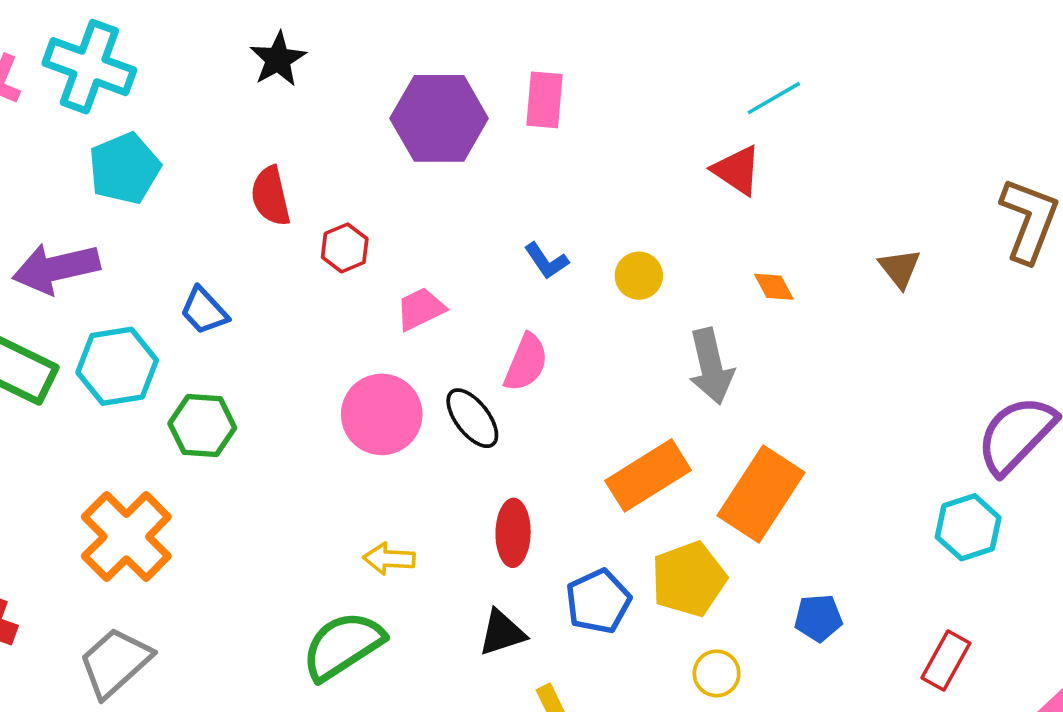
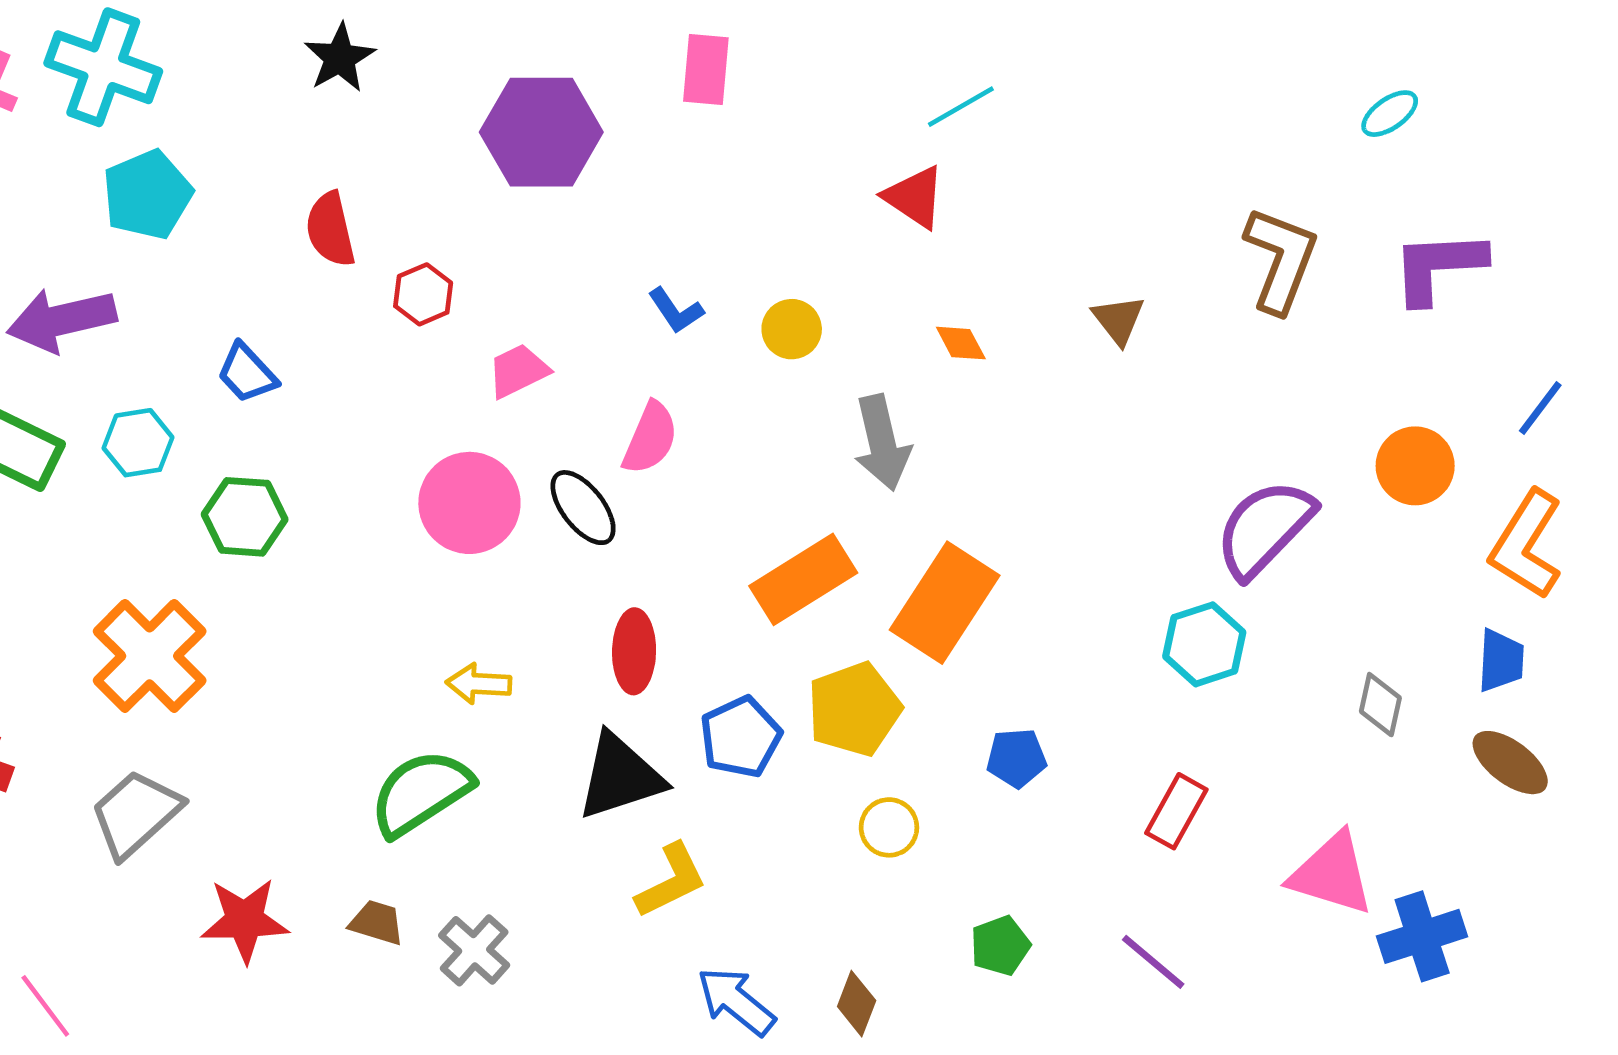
pink rectangle: (544, 100) -> (706, 70), moved
cyan hexagon: (117, 366) -> (138, 443), size x0.7
black triangle: (502, 633) -> (620, 776), size x1.5

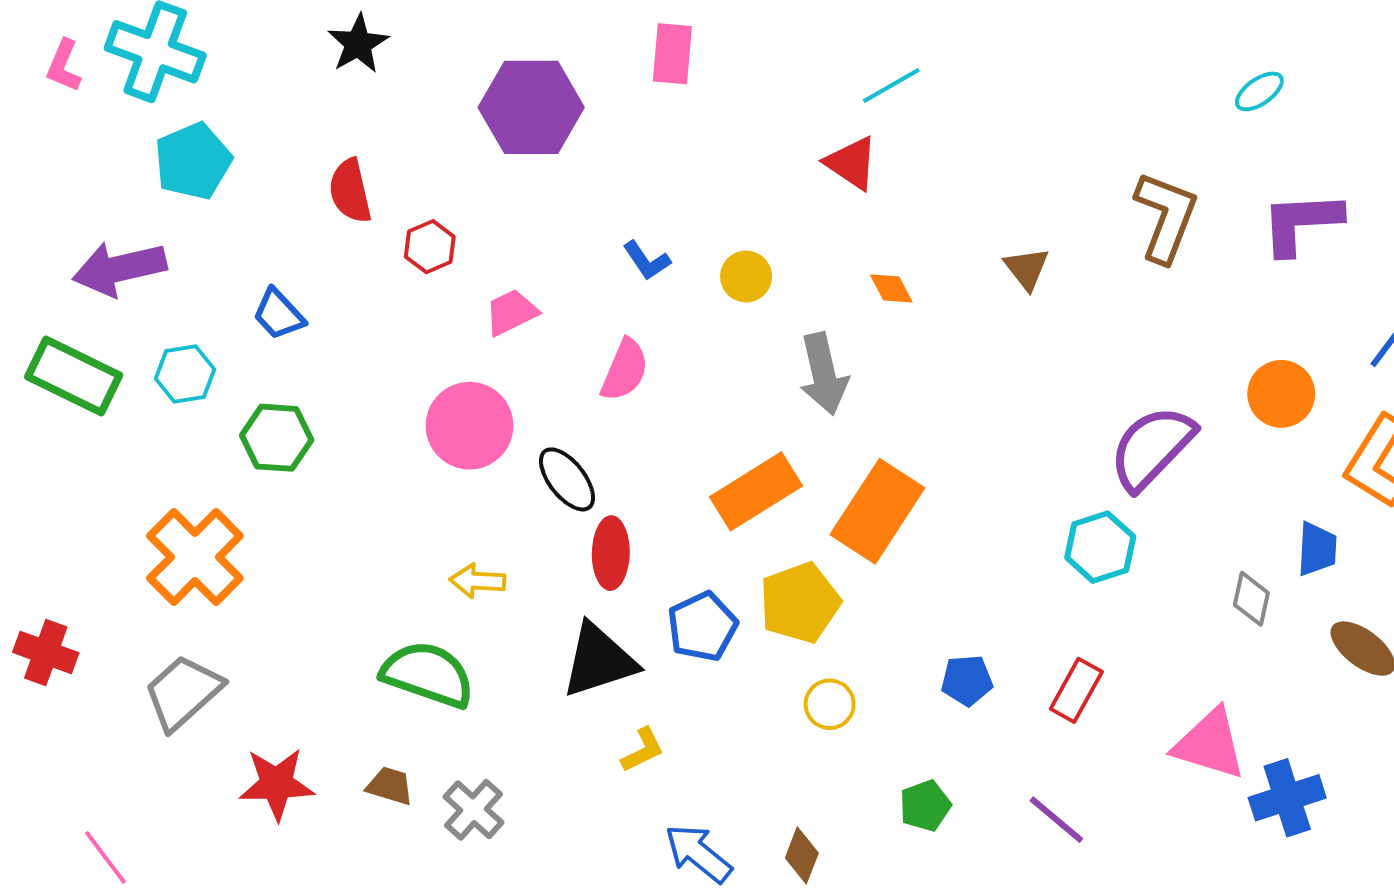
black ellipse: (583, 508) -> (567, 479), moved
blue trapezoid: (1501, 661) -> (1317, 549), moved
blue pentagon: (1016, 758) -> (967, 680), moved
green semicircle: (421, 793) -> (428, 674), turned 52
yellow L-shape: (671, 881) -> (643, 750), size x0.7

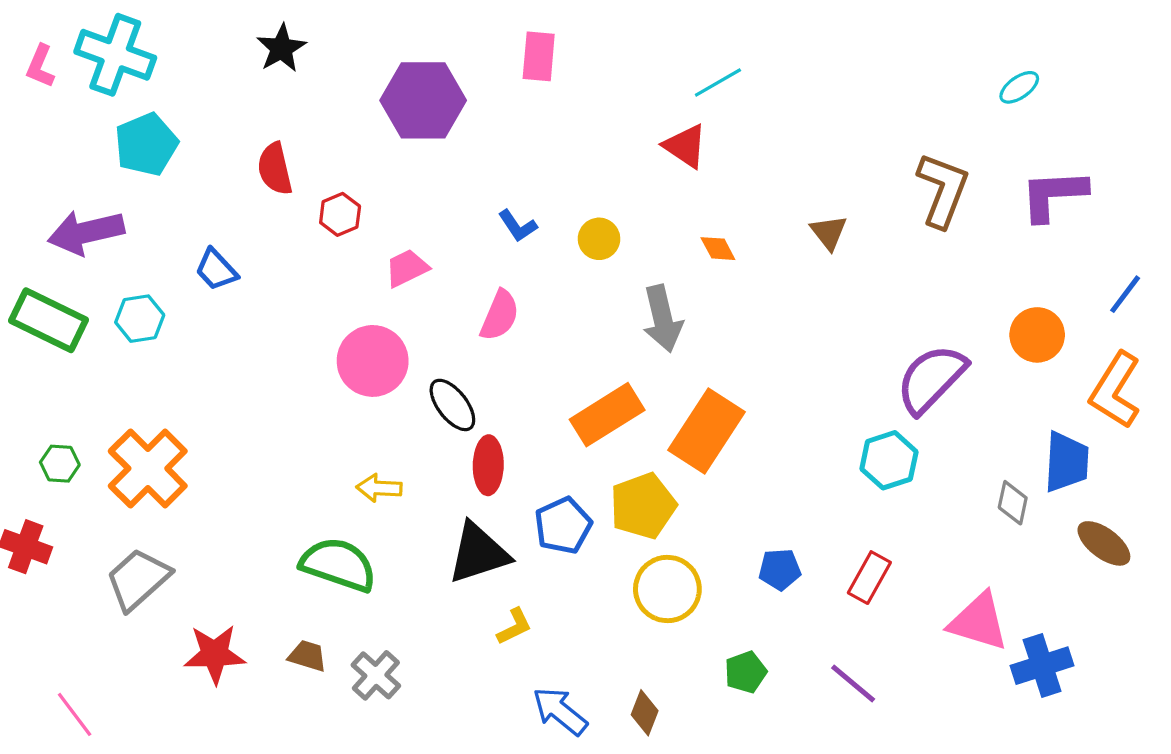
green hexagon: (277, 438) -> (60, 464), moved, size x0.7
blue trapezoid: (1317, 549) -> (1066, 462), size x1.4
yellow circle: (830, 704) -> (667, 589), size x1.6

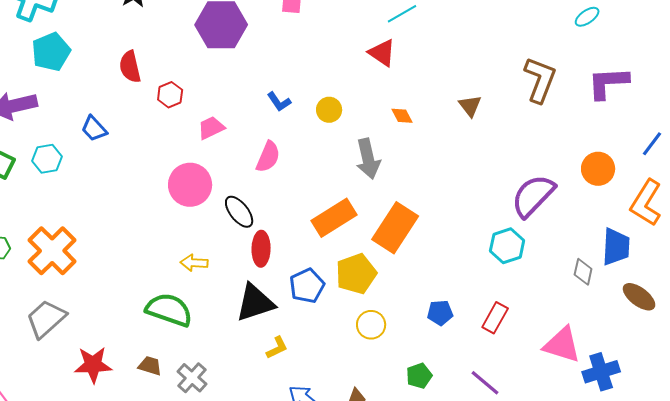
yellow circle: (667, 589) -> (371, 325), size x0.7

